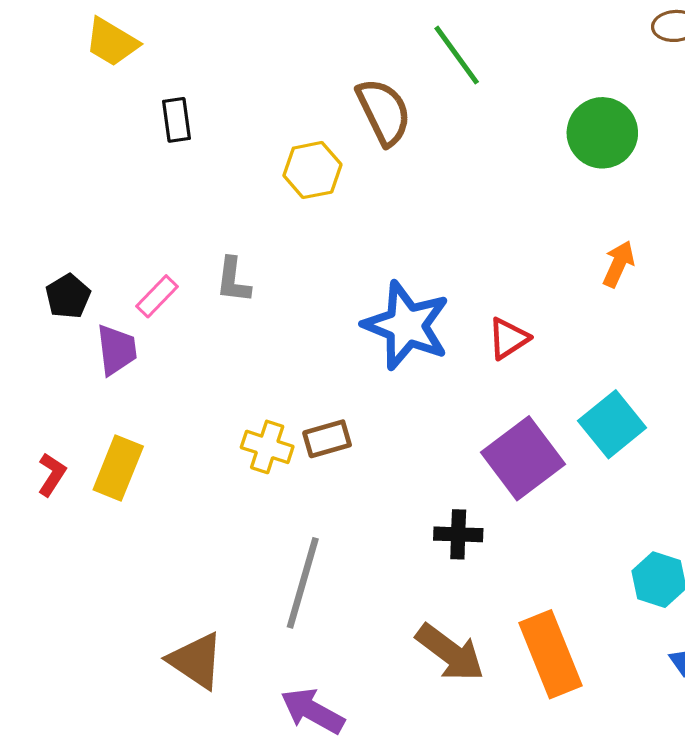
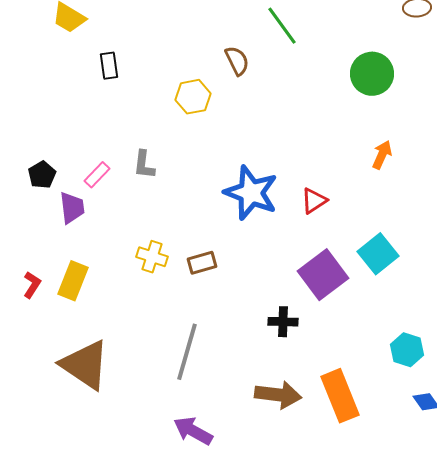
brown semicircle: (384, 112) -> (237, 61), size x0.7
yellow cross: (267, 447) -> (152, 257), moved
brown arrow: (450, 653) -> (278, 395), turned -30
brown triangle: (196, 661) -> (85, 365), moved, size x1.4

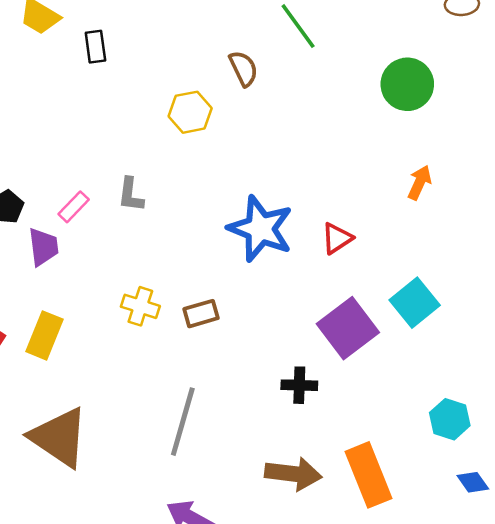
black rectangle: (109, 66) -> (95, 47), moved

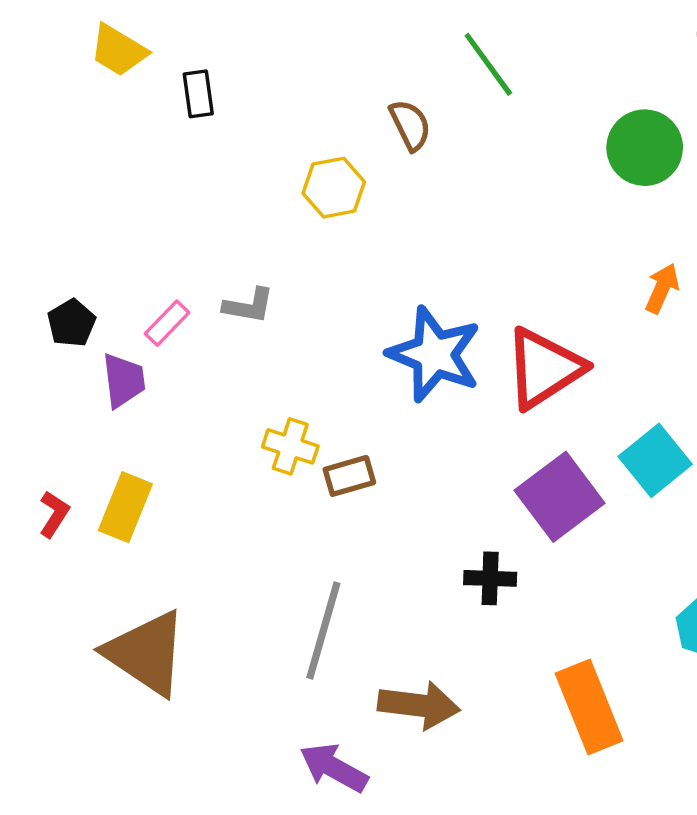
gray L-shape: (131, 195) -> (249, 306), turned -87
red triangle: (337, 238) -> (544, 368), size x1.8
yellow cross: (140, 306) -> (290, 446), moved
brown arrow: (293, 474) -> (419, 705), moved

